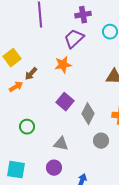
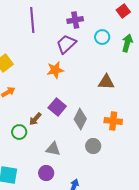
brown arrow: (31, 74) -> (35, 119), moved

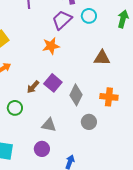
cyan circle: (102, 37) -> (89, 16), moved
brown arrow: (35, 119) -> (33, 87), moved

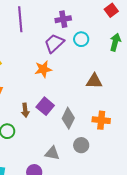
brown arrow: (33, 87) -> (25, 110), turned -48
gray triangle: (49, 125) -> (52, 153), moved

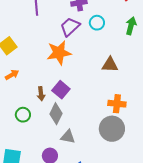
orange star: (43, 69) -> (59, 53), size x1.4
gray diamond: (68, 118) -> (56, 114), moved
gray circle: (81, 145) -> (112, 129), moved, size x1.6

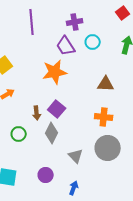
purple trapezoid: (70, 27) -> (66, 46), turned -80
orange cross: (117, 104) -> (104, 117), moved
gray triangle: (68, 137) -> (76, 156), moved, turned 35

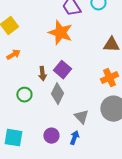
orange star: (55, 72) -> (60, 33), turned 30
orange cross: (104, 117) -> (109, 78), turned -30
blue arrow: (74, 188) -> (74, 138), moved

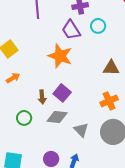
gray diamond: (57, 94) -> (57, 117), turned 70
gray triangle: (81, 117) -> (81, 130), moved

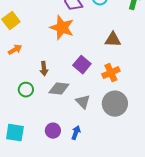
purple square: (62, 93) -> (82, 65), moved

